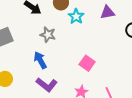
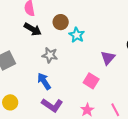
purple triangle: (107, 12) -> (108, 58), moved, turned -35

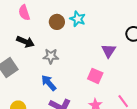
black arrow: (33, 29) -> (25, 42), moved
cyan star: (77, 35) -> (78, 19), moved

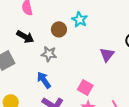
brown circle: (57, 22) -> (59, 29), moved
pink square: (95, 76) -> (85, 87), moved

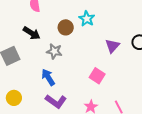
purple triangle: (107, 55) -> (112, 46), moved
pink square: (85, 87) -> (97, 76), moved

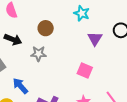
cyan star: (87, 19) -> (82, 13), moved
blue arrow: (48, 77) -> (20, 86), moved

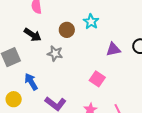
cyan star: (82, 13) -> (91, 22), moved
purple triangle: (95, 39) -> (113, 49), turned 35

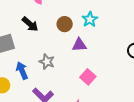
purple triangle: (113, 49) -> (79, 45), moved
gray star: (55, 53) -> (47, 62), moved

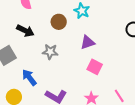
purple triangle: (79, 45) -> (88, 42), moved
gray star: (47, 62) -> (50, 52), moved

